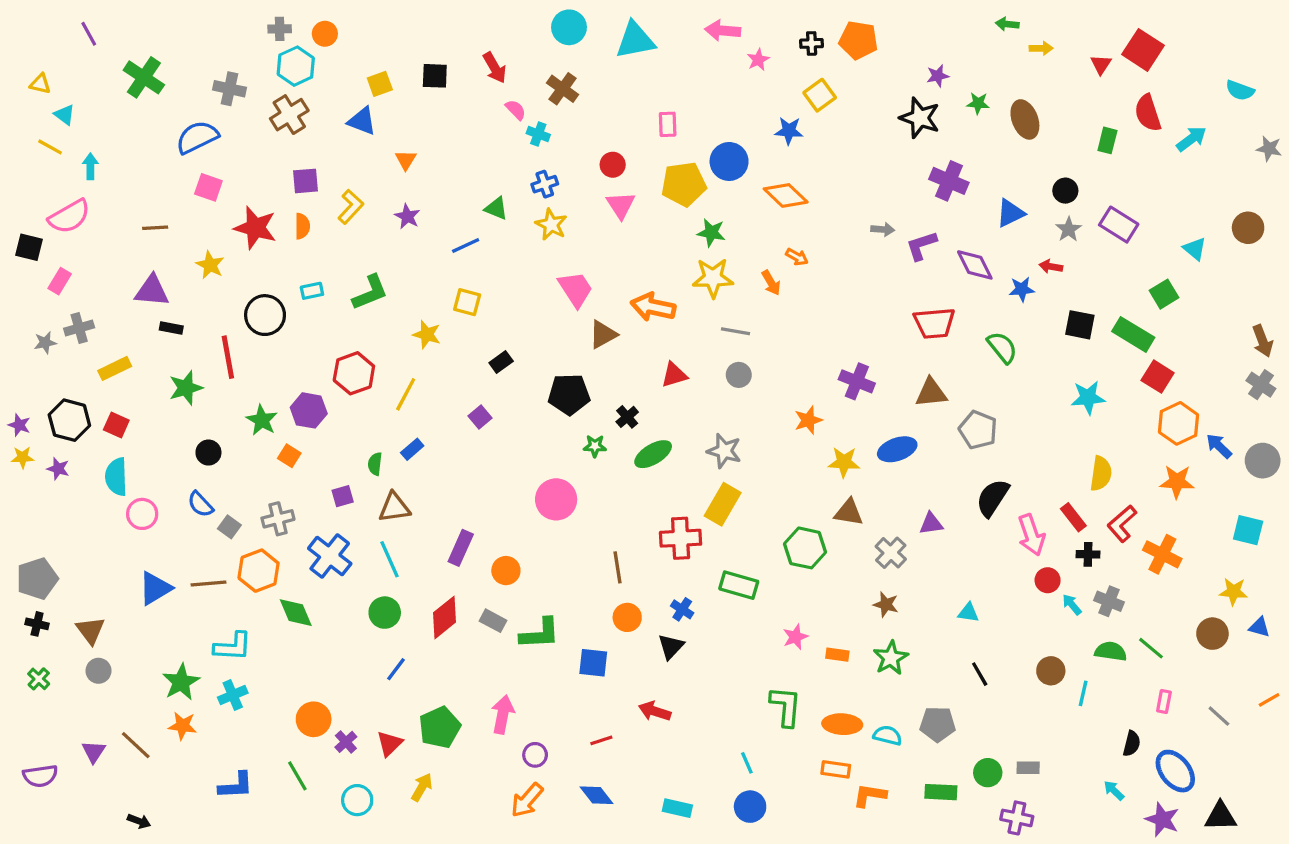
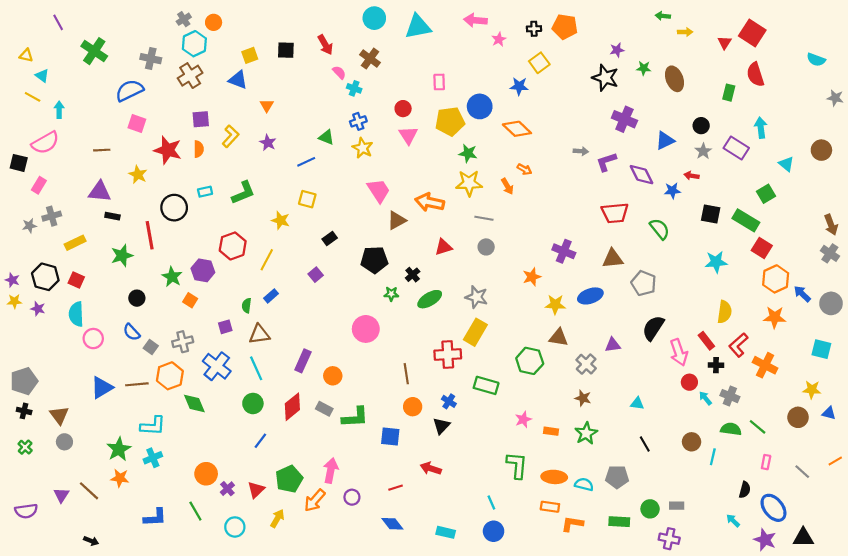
gray cross: (280, 29) -> (184, 19), turned -32
cyan arrow: (1191, 139) -> (761, 128), moved, turned -60
orange arrow: (527, 800) -> (315, 500), moved

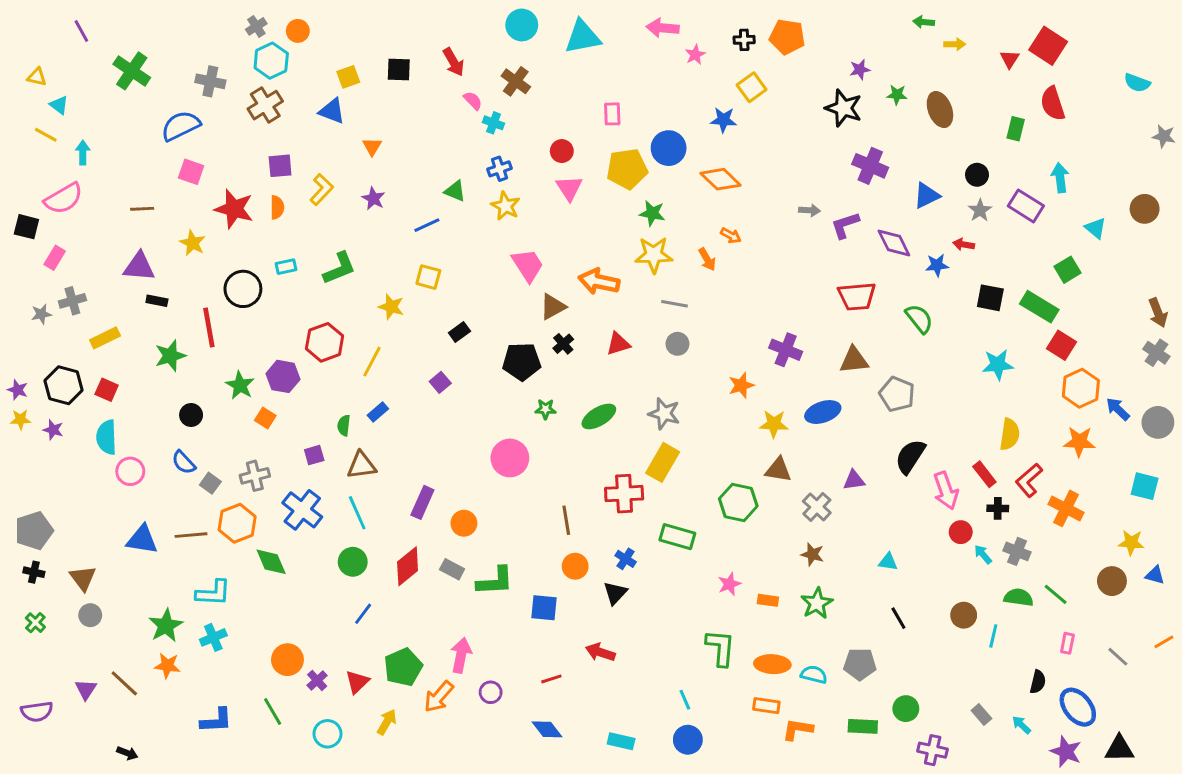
black cross: (413, 275) -> (563, 344), moved
blue triangle: (102, 388) -> (142, 540), turned 40
gray rectangle: (677, 506) -> (981, 715), moved, turned 48

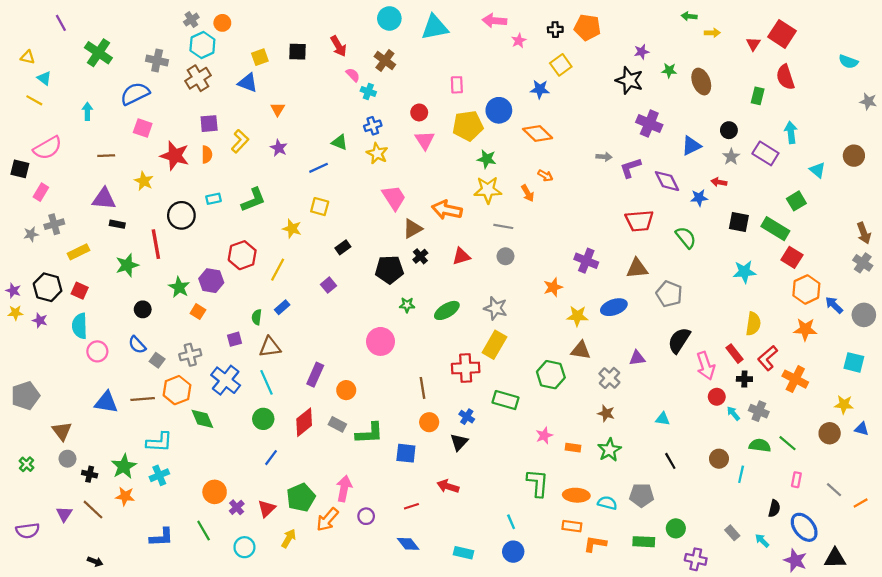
cyan arrow: (83, 153) -> (87, 111), moved
black cross: (34, 572) -> (90, 474), moved
orange line: (1164, 642) -> (861, 503), moved

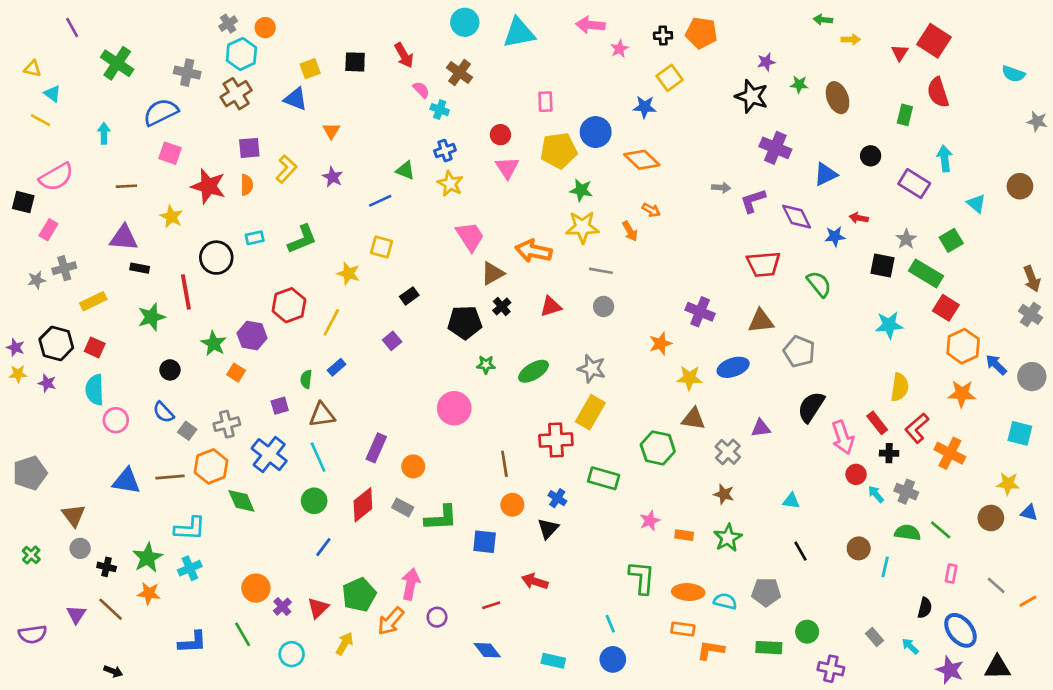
gray star: (731, 157) -> (906, 239), moved

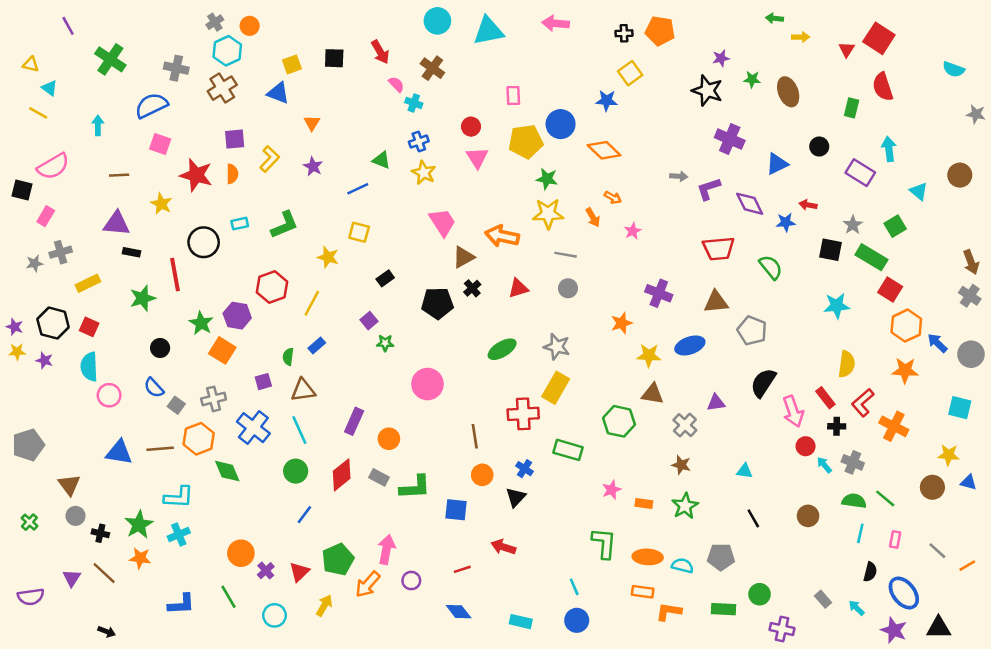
pink star: (619, 49) -> (633, 231), moved
green star: (486, 365) -> (385, 343), moved
orange square: (236, 373) -> (222, 350), size x1.5
cyan line: (885, 567) -> (860, 533), moved

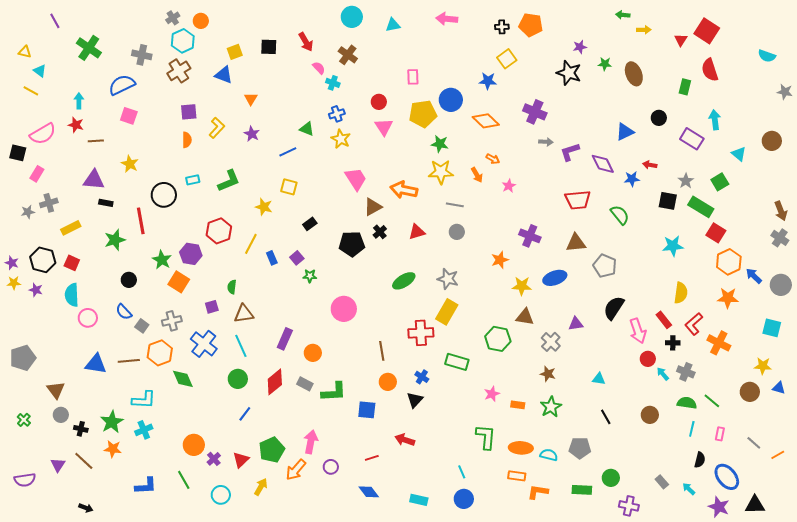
cyan triangle: (488, 31) -> (393, 25), size x0.6
purple cross: (730, 139) -> (535, 112), moved
red star: (196, 175) -> (76, 125), moved, size x0.6
blue rectangle: (317, 345) -> (272, 258), moved, turned -72

